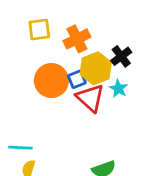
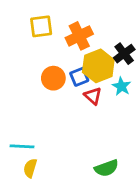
orange circle: (51, 81) -> (53, 78), size x0.7
red triangle: (90, 98) -> (93, 96), size x0.6

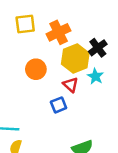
blue square: (79, 77) -> (59, 105), moved

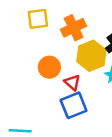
red triangle: (70, 85) -> (72, 82), moved
blue square: (59, 105) -> (74, 105), size x1.5

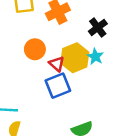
yellow hexagon: (91, 56) -> (75, 58), moved

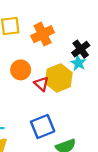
cyan star: (95, 57) -> (78, 63), moved
blue square: (58, 86) -> (43, 126), moved

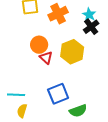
cyan star: (78, 63) -> (89, 15), moved
red triangle: (41, 84) -> (46, 58), moved

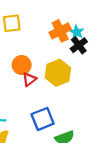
orange cross: (58, 14) -> (60, 31), moved
red triangle: (46, 58) -> (29, 79), turned 40

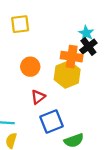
orange cross: (60, 31) -> (72, 57), moved, turned 35
red triangle: (29, 79) -> (38, 97), moved

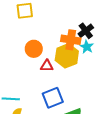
cyan star: (86, 33) -> (87, 47), moved
red triangle: (38, 97) -> (47, 66), moved, turned 40

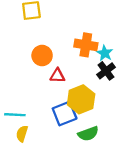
black cross: (86, 31) -> (106, 71), moved
yellow hexagon: (67, 56) -> (81, 99), moved

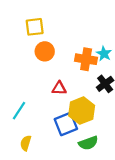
cyan star: (105, 53) -> (104, 54), moved
orange circle: (42, 56) -> (45, 51), moved
cyan line: (15, 115) -> (19, 111), moved, turned -60

